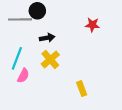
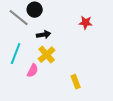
gray line: (20, 19) -> (19, 18), turned 40
pink semicircle: (23, 76) -> (33, 71), moved

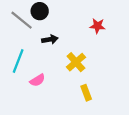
yellow cross: (47, 55) -> (76, 62), moved
pink semicircle: (33, 71) -> (37, 80), turned 32

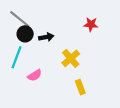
black circle: (40, 11) -> (25, 34), moved

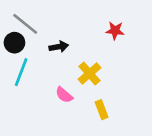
black circle: (25, 34) -> (14, 43), moved
pink semicircle: (35, 75) -> (64, 95), moved, turned 72

